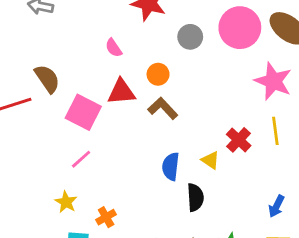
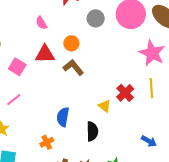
pink square: (83, 112) -> (17, 67), size x0.7
blue semicircle: (171, 166) -> (63, 117), moved
blue arrow: (276, 206) -> (149, 141), turned -91
orange cross: (106, 217) -> (47, 142), moved

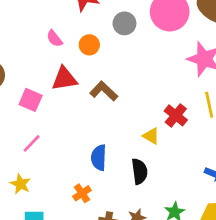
orange circle: (71, 43) -> (89, 45), moved

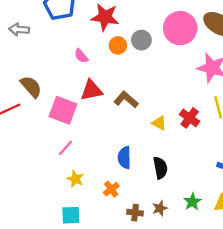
orange circle: (89, 45) -> (118, 45), moved
pink square: (31, 100) -> (63, 110), size x1.4
yellow triangle: (151, 136) -> (159, 123), moved
yellow star: (20, 184) -> (75, 179), moved

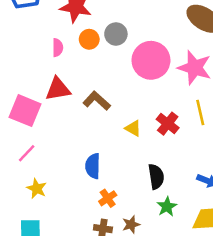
pink circle: (180, 28) -> (151, 60), moved
pink semicircle: (81, 56) -> (58, 48), moved, turned -140
black semicircle: (160, 168) -> (156, 177), moved
orange cross: (111, 189) -> (108, 198), moved
green star: (192, 202) -> (167, 207), moved

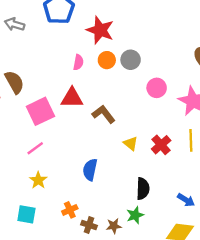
pink circle: (151, 60) -> (157, 88), size x0.6
pink square: (25, 111) -> (40, 111), turned 32
orange cross: (108, 198) -> (70, 210), moved
green star: (167, 207) -> (135, 215), moved

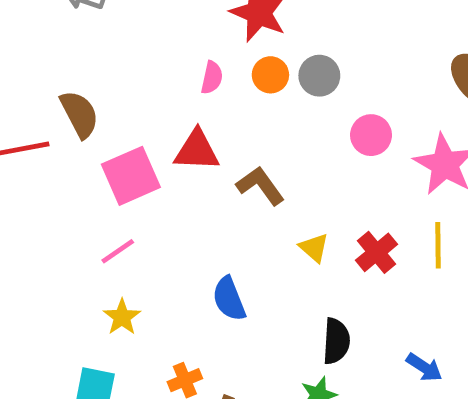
blue semicircle: (90, 170) -> (229, 299), turned -35

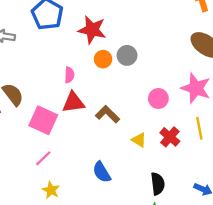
pink semicircle: (212, 78) -> (69, 75), moved
pink circle: (371, 135) -> (158, 98), moved
pink square: (131, 176) -> (43, 120), turned -32

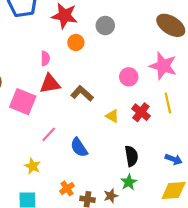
gray circle: (127, 55) -> (105, 26), moved
pink line: (43, 158) -> (49, 134), moved

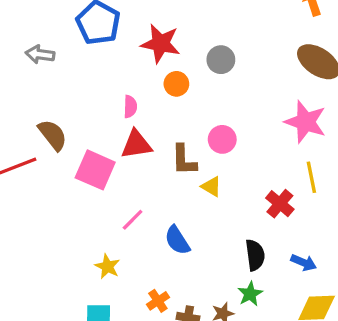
pink circle: (129, 77) -> (222, 139), moved
brown L-shape: (82, 93) -> (184, 160), turned -135
red cross: (141, 112) -> (280, 204), moved
yellow triangle: (112, 116) -> (211, 187), moved
blue arrow: (174, 159) -> (304, 263), moved

